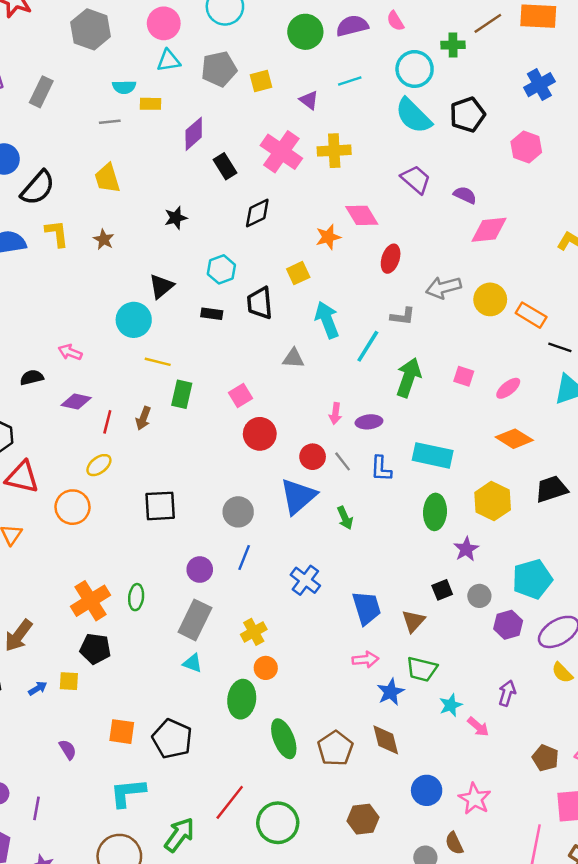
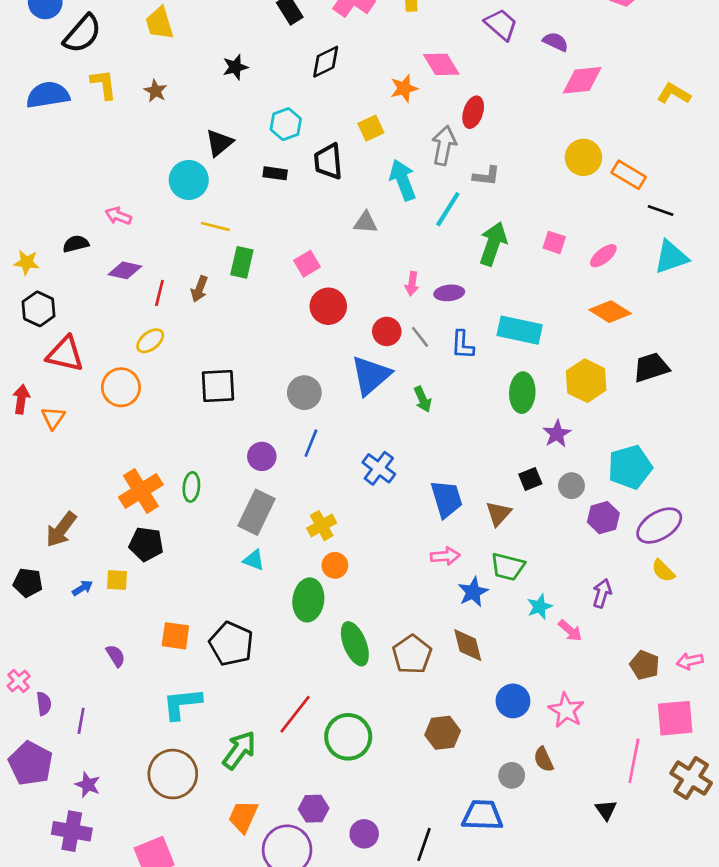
gray arrow: (443, 287) -> (444, 145), moved, turned 116

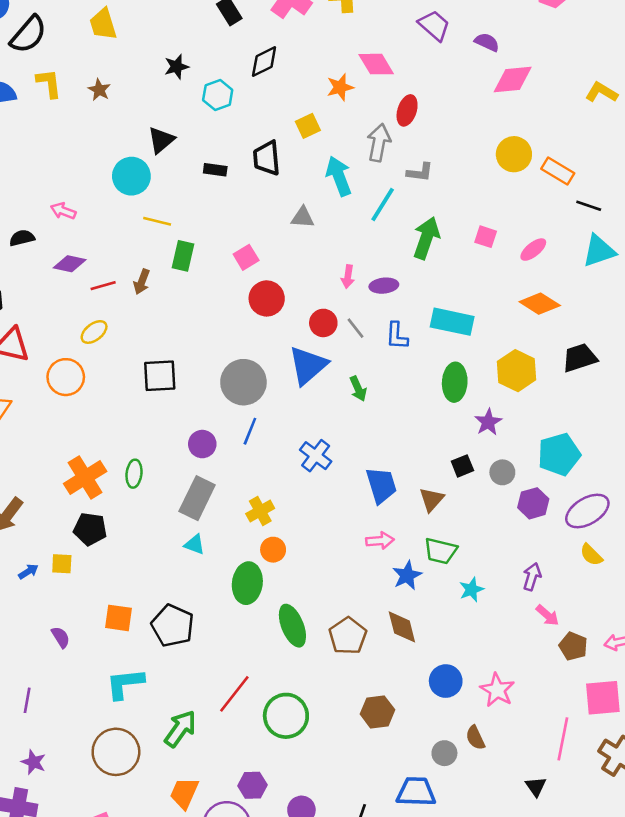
cyan hexagon: (286, 124) -> (218, 95), moved
red line: (159, 293) -> (103, 286), turned 60
gray circle: (304, 393) -> (243, 382), size x1.4
pink arrow: (570, 630) -> (547, 615), moved

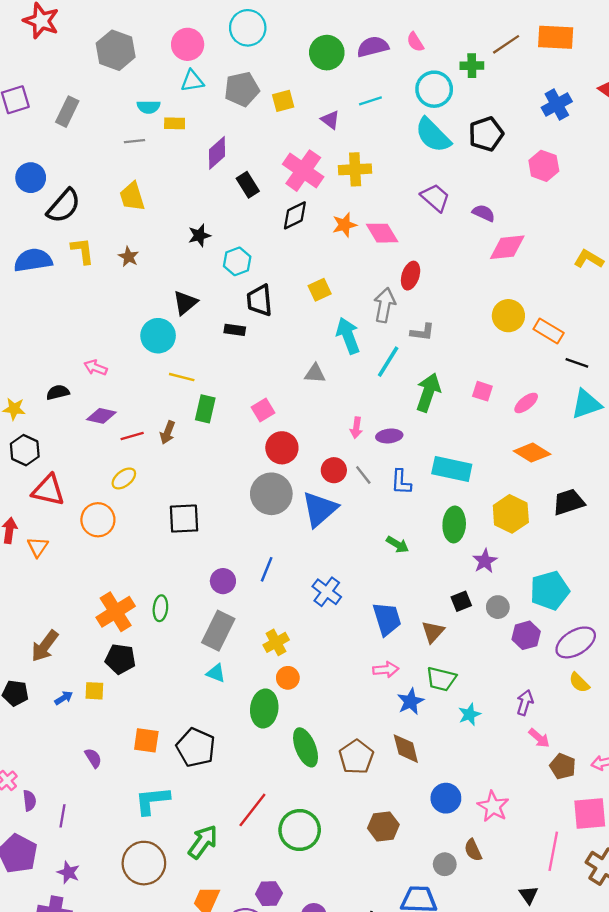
black diamond: (264, 61) -> (295, 215), moved
orange star: (340, 87) -> (344, 225), moved
black trapezoid: (267, 158) -> (260, 300), moved
gray circle: (243, 382) -> (271, 494), moved
green arrow: (358, 389) -> (398, 545), moved, turned -35

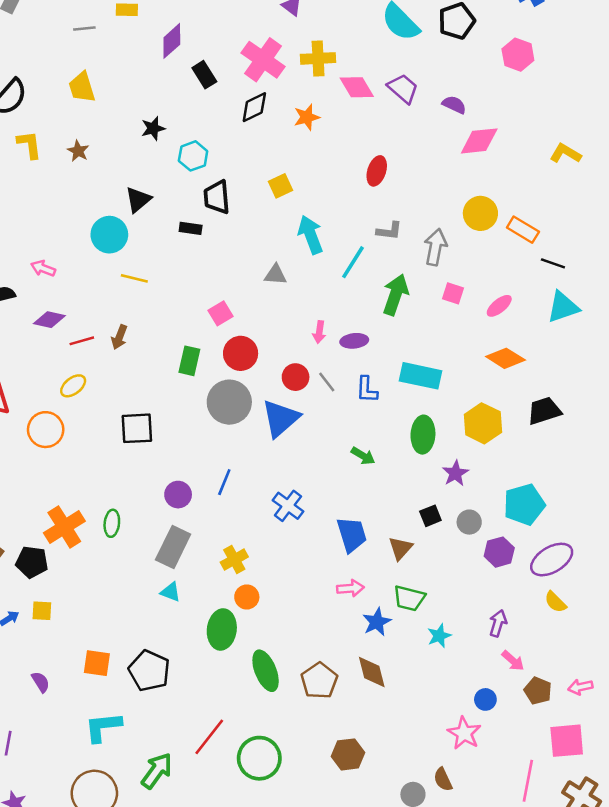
pink diamond: (382, 233) -> (357, 87), moved
gray arrow: (385, 305) -> (435, 247), moved
green rectangle: (205, 409) -> (189, 361), moved
black pentagon: (120, 659) -> (32, 562), moved
blue circle: (446, 798) -> (485, 699), moved, size x0.7

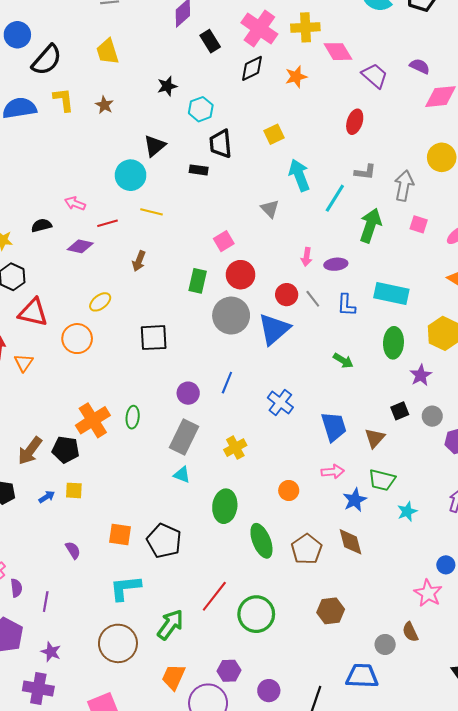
purple trapezoid: (403, 88) -> (375, 76), moved
gray triangle: (276, 275) -> (270, 209), turned 42
red line: (82, 341) -> (107, 223), moved
orange circle: (247, 597) -> (289, 490), moved

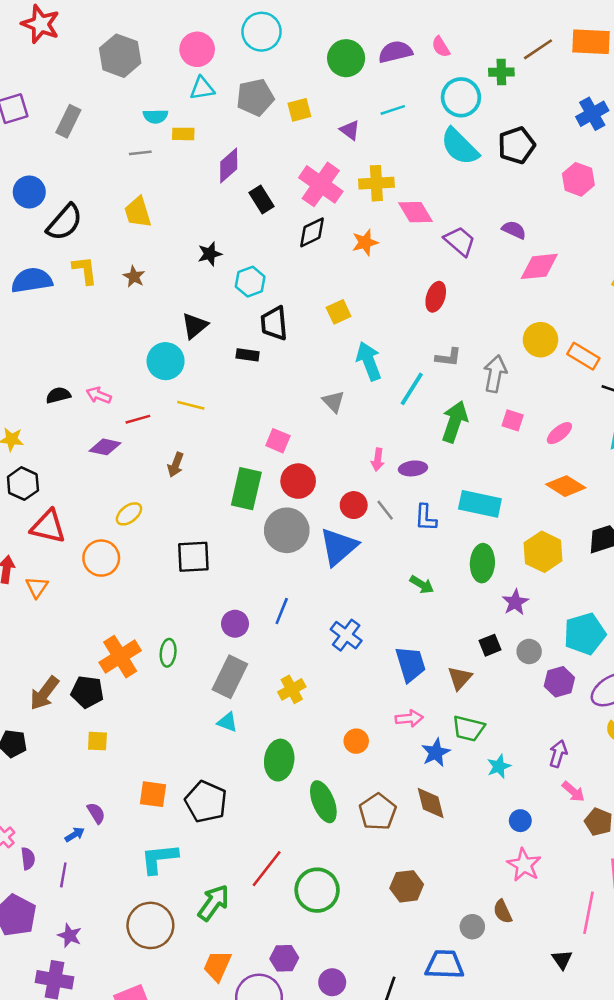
black semicircle: (41, 225) -> (58, 395), moved
pink square: (224, 241) -> (278, 441), turned -36
green rectangle: (198, 281) -> (246, 489), size x1.4
blue arrow: (47, 497) -> (75, 835), moved
blue circle: (446, 565) -> (520, 821), moved

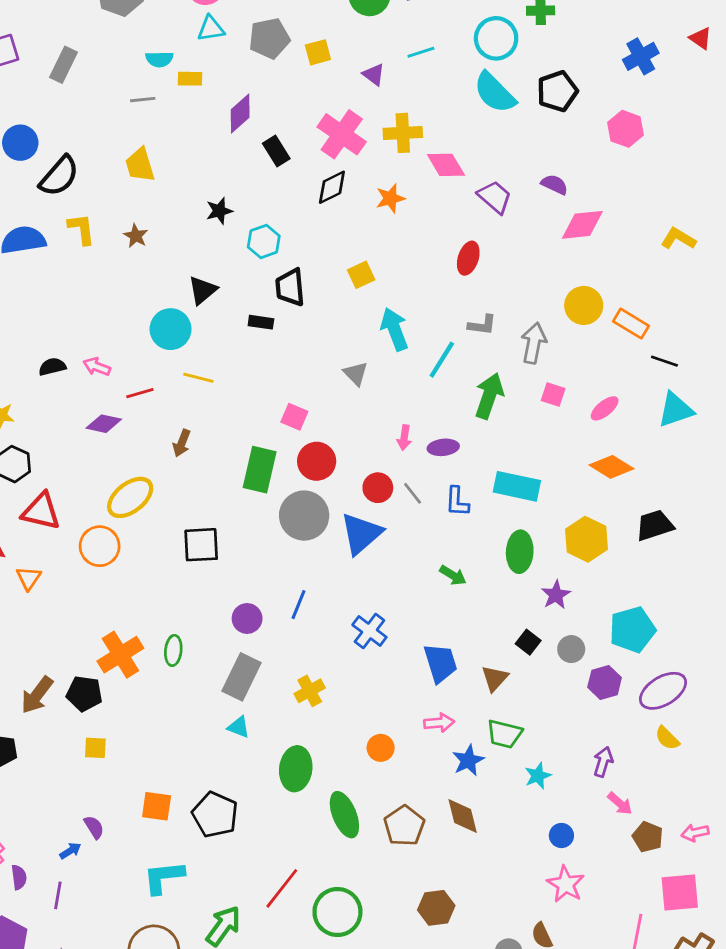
yellow ellipse: (129, 514) -> (130, 497), size x1.6
black square: (490, 645) -> (528, 642), turned -30

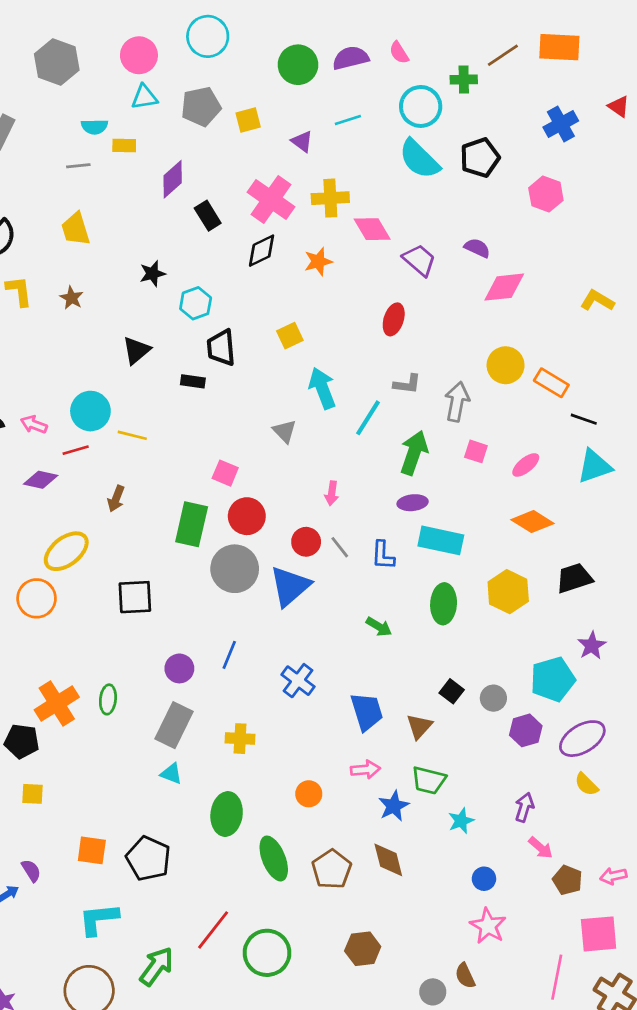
cyan circle: (171, 329) -> (90, 411), moved
purple ellipse: (443, 447) -> (413, 503), moved
purple star: (556, 595) -> (592, 646), moved
yellow cross: (310, 691) -> (240, 739), turned 32

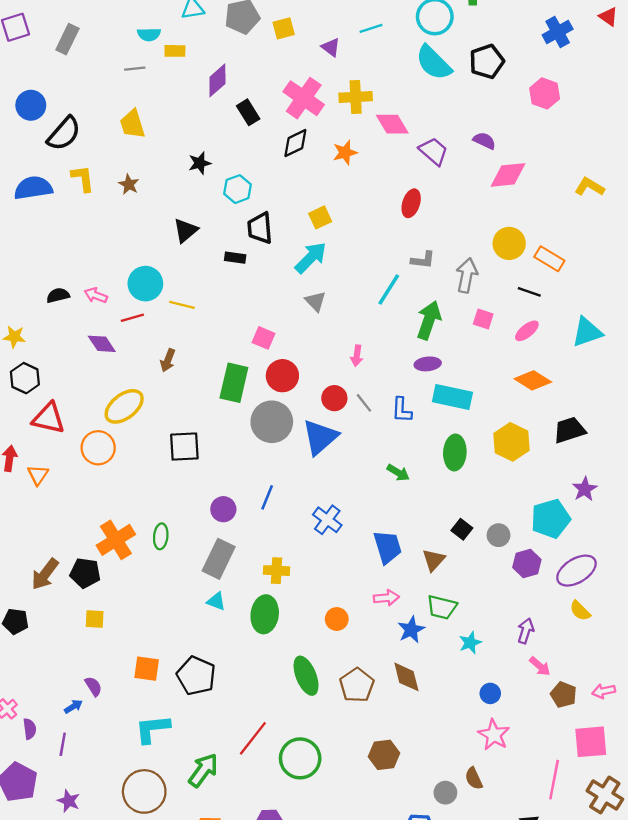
cyan arrow: (322, 388) -> (311, 258), moved, turned 66
black line: (584, 419) -> (529, 292), moved
purple diamond: (41, 480) -> (102, 344), turned 44
green ellipse: (227, 814) -> (265, 614), moved

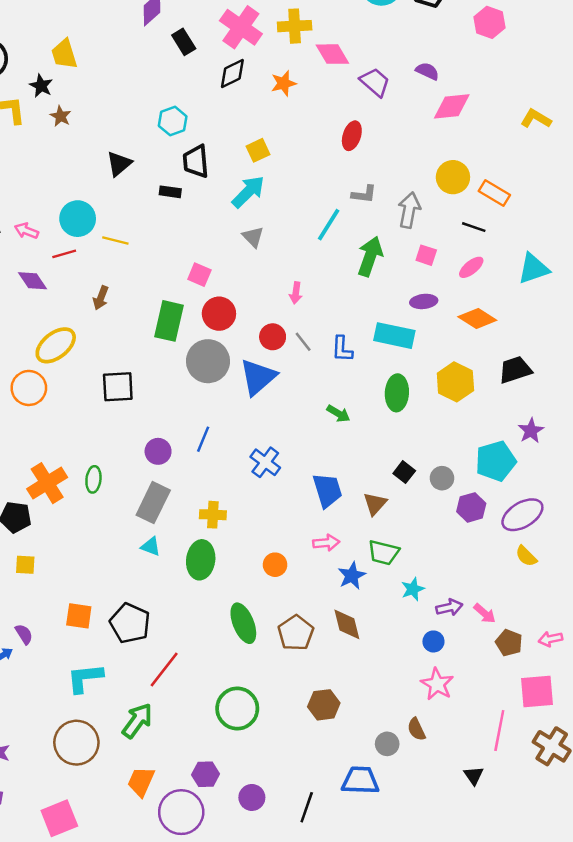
black star: (200, 163) -> (41, 86), moved, turned -30
purple ellipse: (428, 364) -> (424, 301), moved
purple arrow: (526, 631) -> (449, 607), moved, turned 60
red line: (253, 738) -> (164, 670), moved

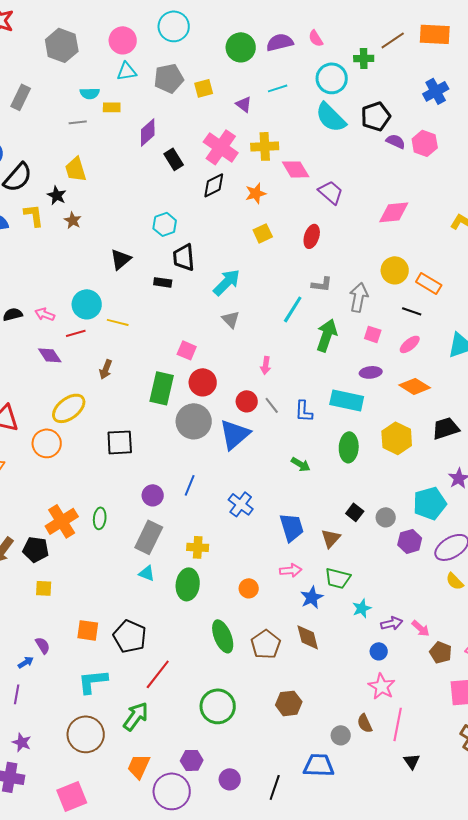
purple semicircle: (427, 71) -> (396, 141), moved
yellow square: (258, 150) -> (263, 233), moved
pink line: (499, 730) -> (398, 724), moved

